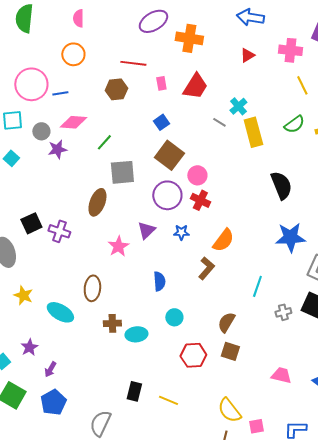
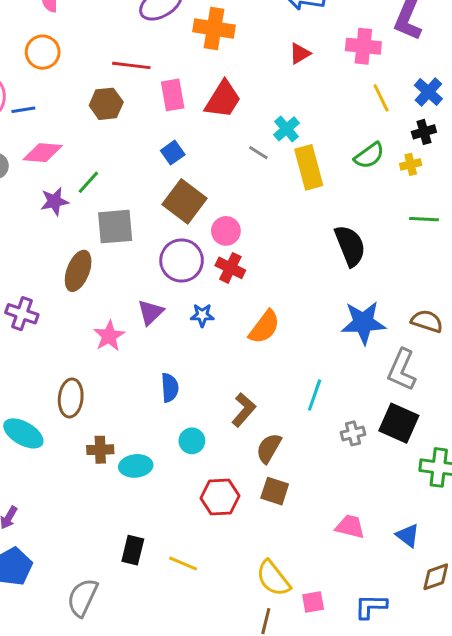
pink rectangle: (161, 83) -> (173, 95), size x1.5
purple star: (57, 149) -> (54, 201), moved
brown L-shape: (206, 268) -> (244, 410), moved

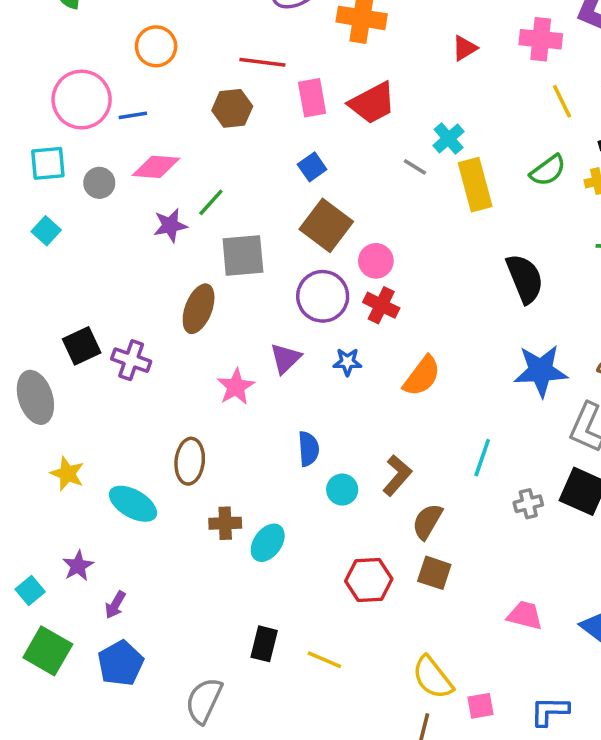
red trapezoid: (223, 99) -> (372, 103), turned 30
cyan circle: (192, 441) -> (342, 490), moved
cyan ellipse: (136, 466) -> (268, 543), turned -48

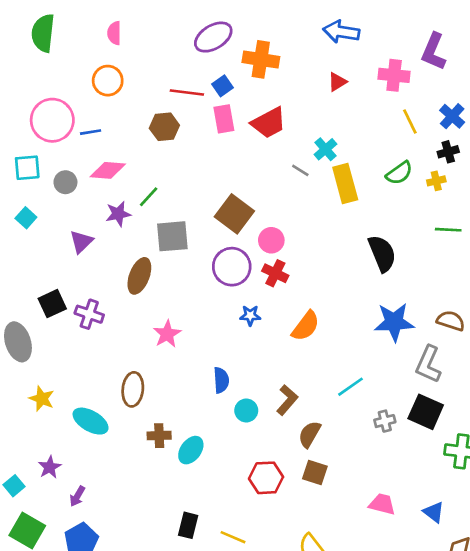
blue square: (312, 167) -> (223, 86), moved
purple triangle: (285, 358) -> (81, 242), moved
cyan line: (482, 458) -> (351, 387), turned 36

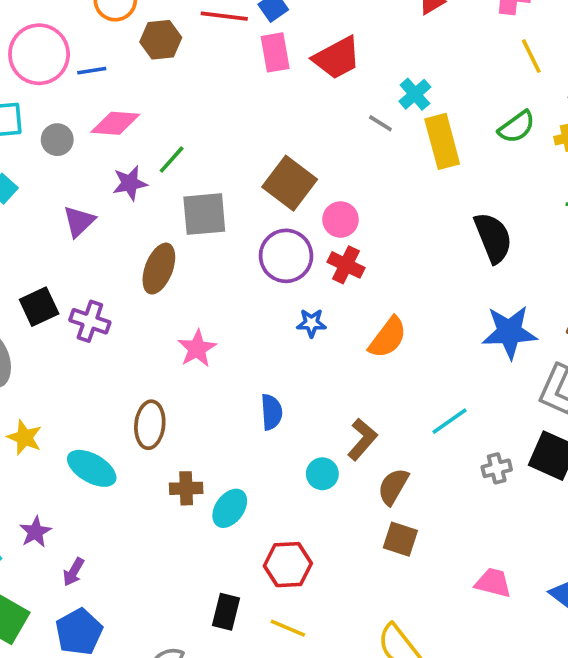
brown hexagon: (164, 127) -> (161, 40), moved
cyan circle: (246, 410) -> (322, 474), moved
red hexagon: (266, 478) -> (288, 565), moved

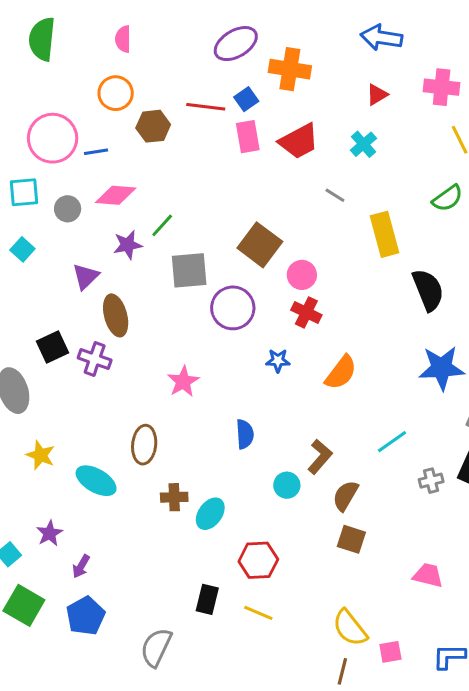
cyan cross: (415, 94) -> (363, 144), moved
yellow rectangle: (442, 141) -> (384, 234), moved
purple circle: (286, 256) -> (233, 308), moved
brown ellipse: (159, 269) -> (116, 315), moved, turned -36

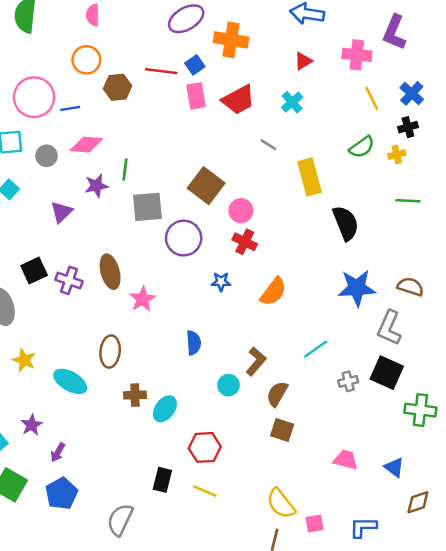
green line: (162, 225) -> (125, 170), turned -35
brown ellipse: (116, 315) -> (110, 272), moved

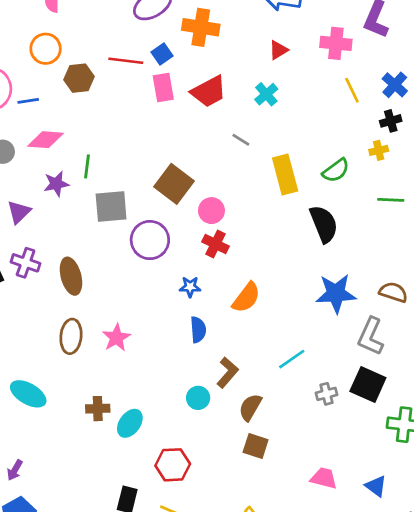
green semicircle: (362, 147) -> (336, 170), moved
purple cross: (69, 280) -> (26, 263), moved
pink star: (142, 299) -> (116, 338), moved
blue semicircle: (194, 343) -> (198, 330), moved
brown ellipse: (110, 351) -> (71, 336), moved

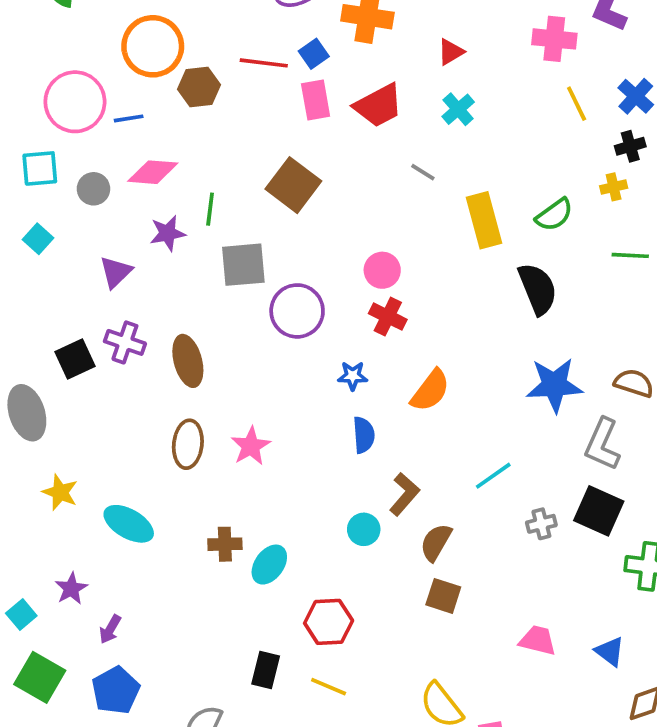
orange circle: (46, 49) -> (153, 46), size x1.4
red triangle: (278, 50) -> (451, 52), moved
brown square: (174, 184) -> (293, 185), moved

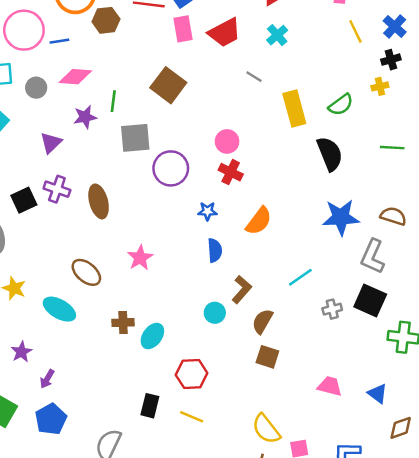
green line: (630, 255) -> (392, 148), moved
brown ellipse: (188, 444) -> (86, 272), moved, turned -56

